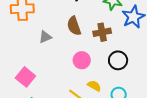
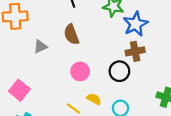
brown cross: (102, 32) -> (135, 51), moved

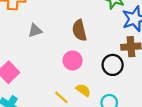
brown semicircle: (71, 34) -> (79, 30), moved

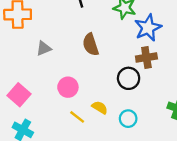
pink circle: (73, 60) -> (68, 87), moved

